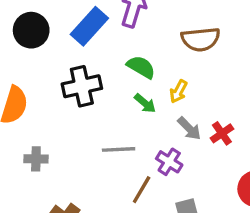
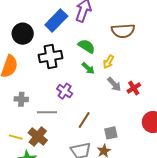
black circle: (31, 30) -> (23, 34), moved
gray line: (119, 149) -> (47, 112), moved
purple cross: (169, 162) -> (65, 91), moved

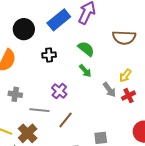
black cross: (51, 56) -> (49, 55), size x0.6
yellow arrow: (109, 62) -> (125, 76), moved
brown line: (84, 120) -> (66, 120), moved

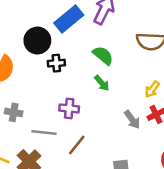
black circle: (24, 29) -> (37, 41), moved
gray arrow: (109, 90) -> (132, 120), moved
purple cross: (59, 91) -> (69, 108), turned -35

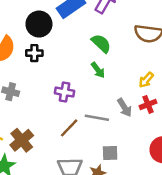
black cross: (56, 63) -> (34, 53), moved
gray line: (44, 132) -> (97, 118), moved

